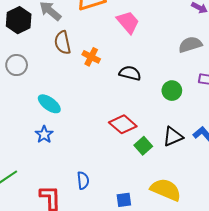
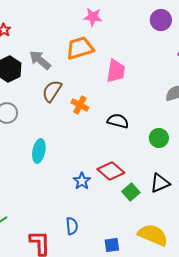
pink trapezoid: (128, 22) -> (116, 71), turned 50
brown semicircle: (63, 43) -> (52, 91), turned 45
cyan ellipse: (49, 104) -> (39, 151), turned 65
blue star: (44, 134) -> (82, 181), moved

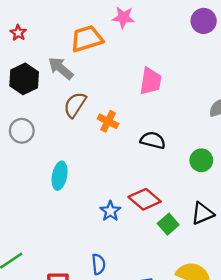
orange trapezoid: (80, 48) -> (87, 39), moved

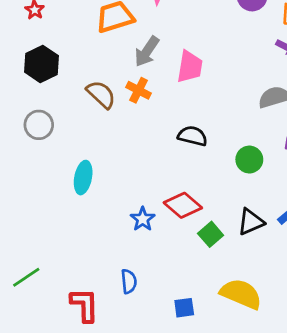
gray arrow: (61, 68) -> (147, 51), moved, turned -96
brown semicircle: (75, 105) -> (101, 94), turned 100
orange cross: (108, 121) -> (139, 90), moved

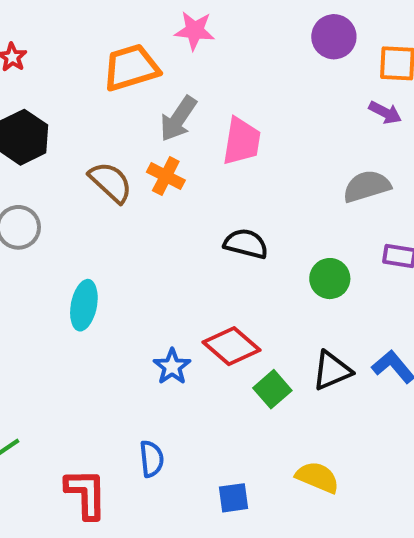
yellow semicircle: (241, 294) -> (318, 477), size x0.7

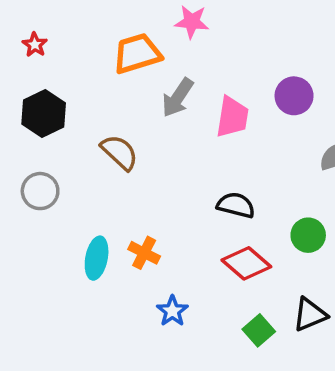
purple circle: (334, 37) -> (294, 96), moved
orange cross: (166, 176) -> (144, 253), moved
red diamond: (231, 346) -> (246, 263), moved

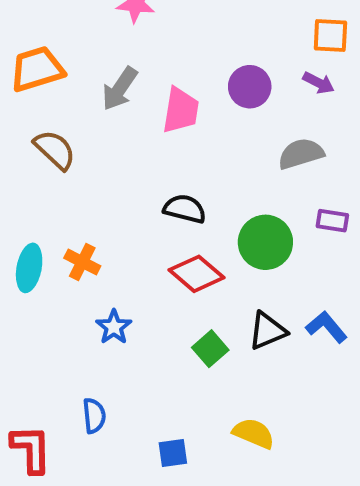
orange trapezoid: (137, 54) -> (37, 69), moved
green circle: (308, 235) -> (265, 242), size x1.4

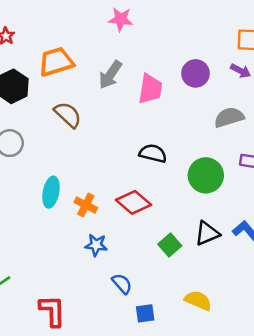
orange cross: (82, 262) -> (86, 205), moved
red diamond: (197, 274) -> (134, 202), moved
blue star: (114, 327) -> (96, 245), moved, turned -30
blue semicircle: (94, 416) -> (122, 284), moved, turned -35

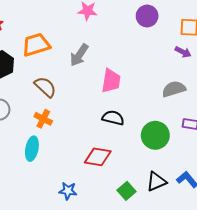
purple circle: (195, 73) -> (147, 16), moved
pink trapezoid: (150, 89) -> (111, 81), moved
red diamond: (134, 202) -> (98, 157), turned -32
orange cross: (86, 205) -> (43, 119), moved

